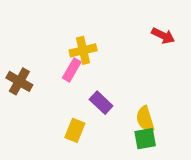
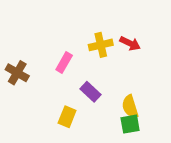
red arrow: (163, 36) -> (130, 43), moved
yellow cross: (83, 50) -> (101, 45), moved

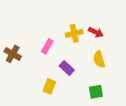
yellow semicircle: (130, 106) -> (99, 59), moved

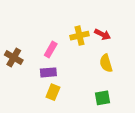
purple rectangle: (67, 68) -> (48, 72), moved, turned -48

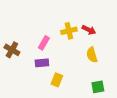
yellow rectangle: (53, 92) -> (57, 80), moved
green square: (103, 98) -> (98, 87), moved

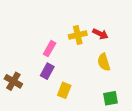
brown cross: (12, 50) -> (13, 81), moved
purple rectangle: (42, 63) -> (47, 71), turned -56

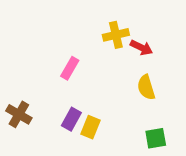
yellow cross: (78, 35) -> (116, 35), moved
purple rectangle: (47, 71) -> (71, 119), moved

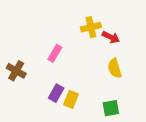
brown cross: (19, 114) -> (16, 71), moved
green square: (156, 138) -> (111, 108), moved

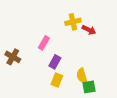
yellow semicircle: (115, 68) -> (82, 76), moved
purple rectangle: (56, 93) -> (55, 62), moved

